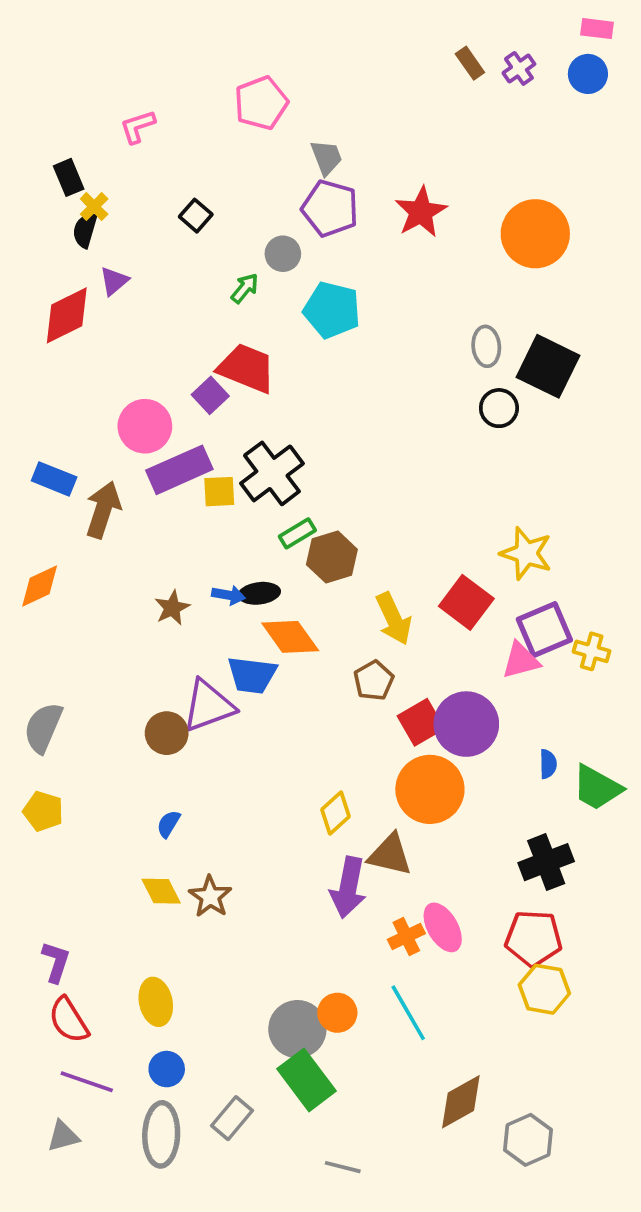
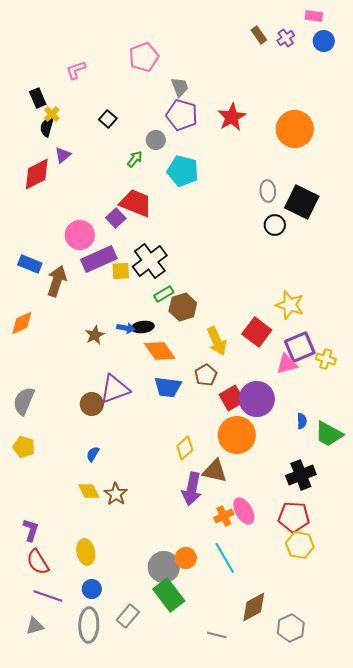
pink rectangle: (597, 29) -> (314, 16), moved
blue trapezoid: (252, 675) -> (168, 387), moved
gray line: (343, 1167) -> (217, 635), moved

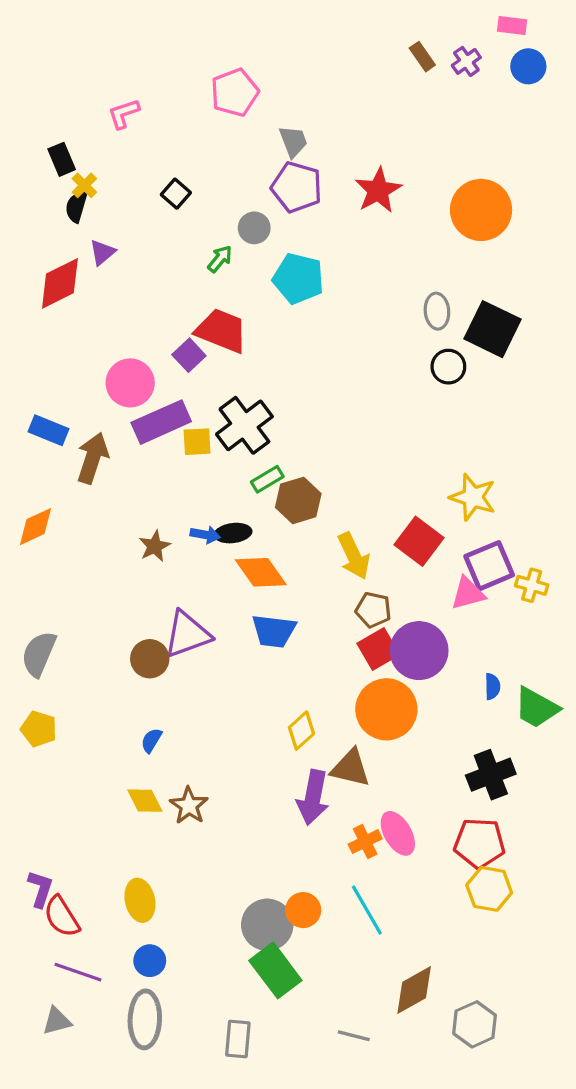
brown pentagon: (206, 375) -> (373, 610), moved, turned -30
purple L-shape: (31, 530) -> (40, 889), moved
gray rectangle: (128, 616) -> (238, 1039), moved, turned -35

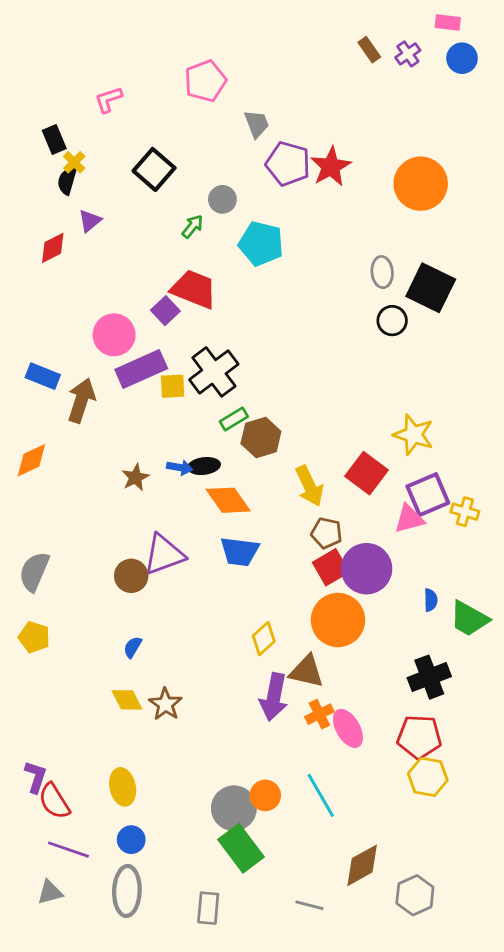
purple pentagon: (297, 187) -> (288, 164), moved
black square: (176, 194) -> (154, 169), size x1.6
red diamond: (60, 283) -> (53, 248), size x0.7
orange cross: (365, 842) -> (319, 714), moved

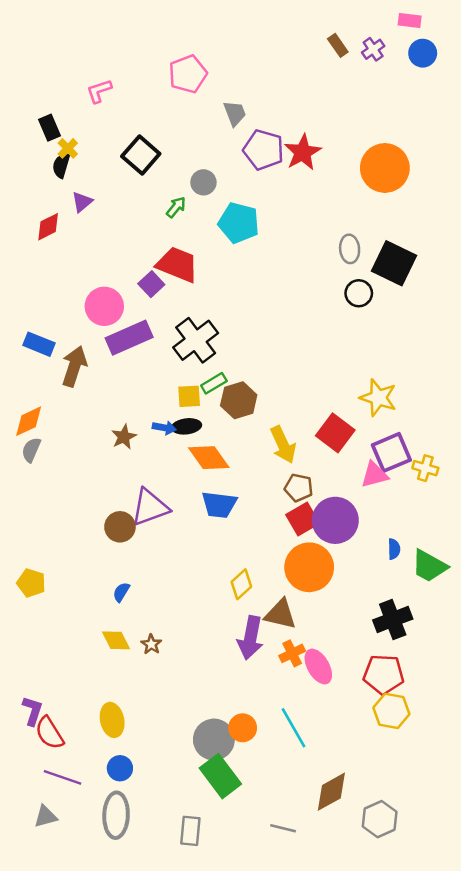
yellow square: (173, 386) -> (189, 396), moved
gray semicircle: (34, 572) -> (31, 450), moved, size x0.7
brown star: (165, 704) -> (151, 644), size x0.7

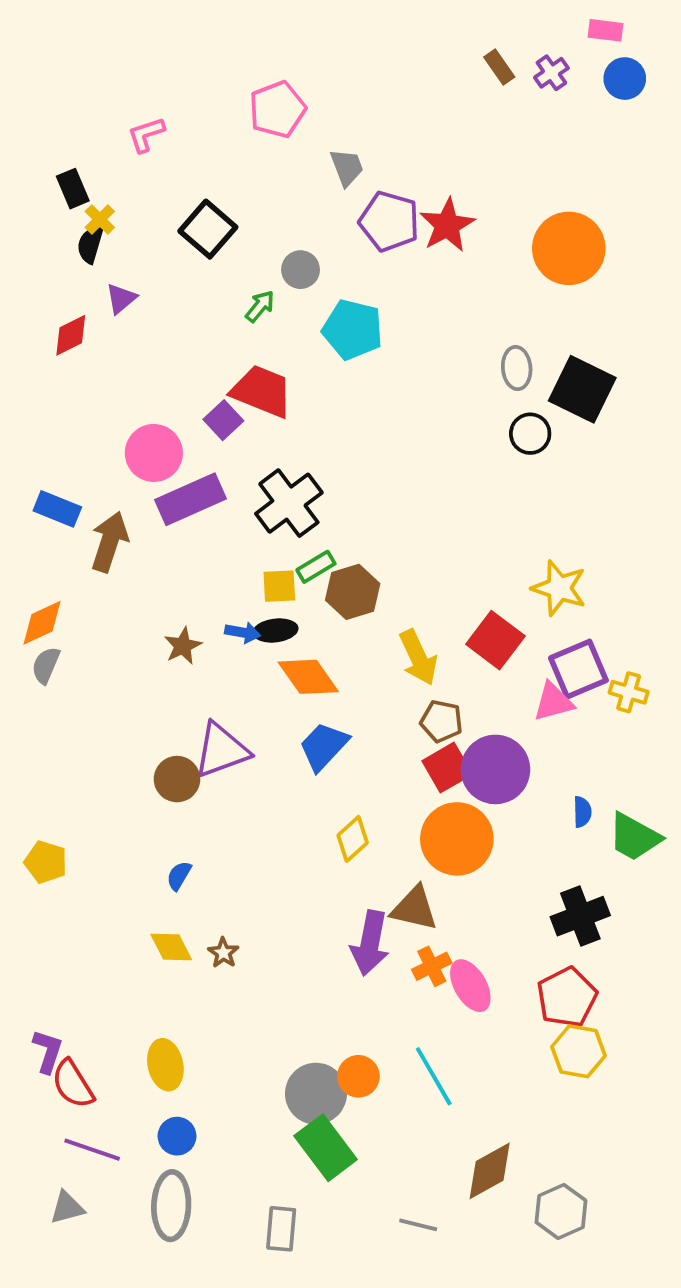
blue trapezoid: (219, 505) -> (324, 746), turned 126
yellow diamond: (241, 584) -> (353, 839), moved
red pentagon: (384, 674) -> (567, 997), turned -30

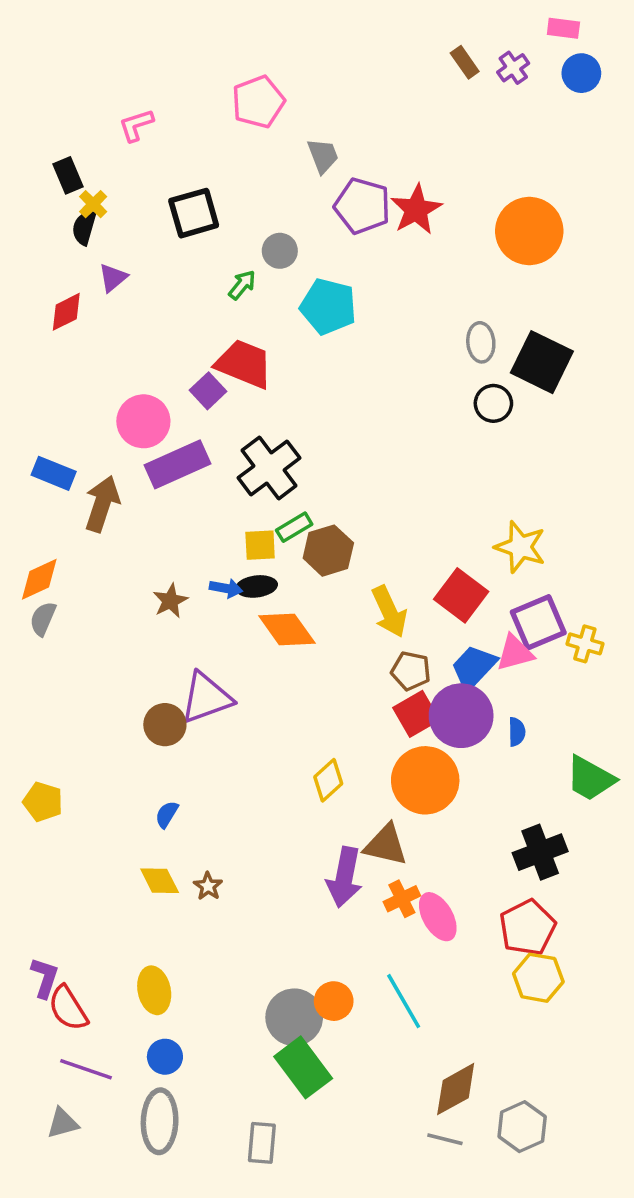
black square: (208, 229) -> (194, 213), turned 33
blue trapezoid: (324, 746) -> (474, 667), moved
blue semicircle: (582, 812) -> (517, 732), moved
gray line: (418, 1225) -> (445, 1139), moved

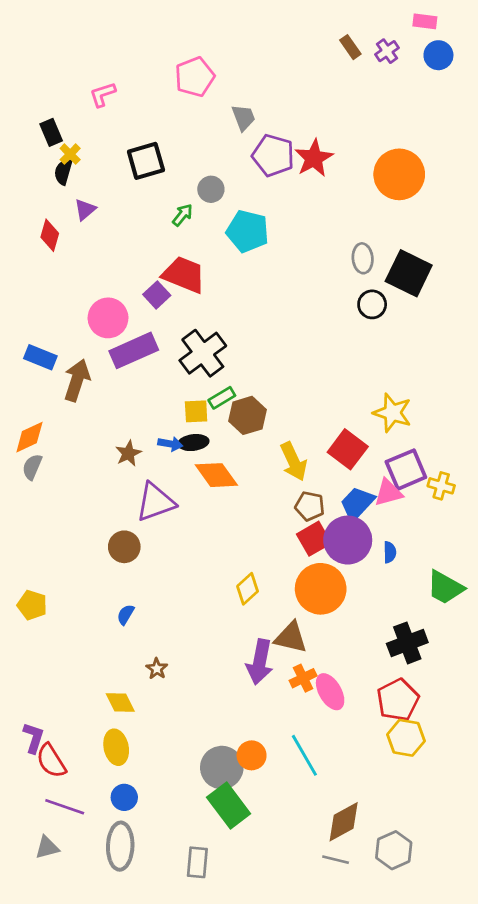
red diamond: (66, 312) -> (50, 235), turned -48
purple triangle: (206, 698) -> (155, 502), moved
yellow diamond: (160, 881) -> (120, 703), moved

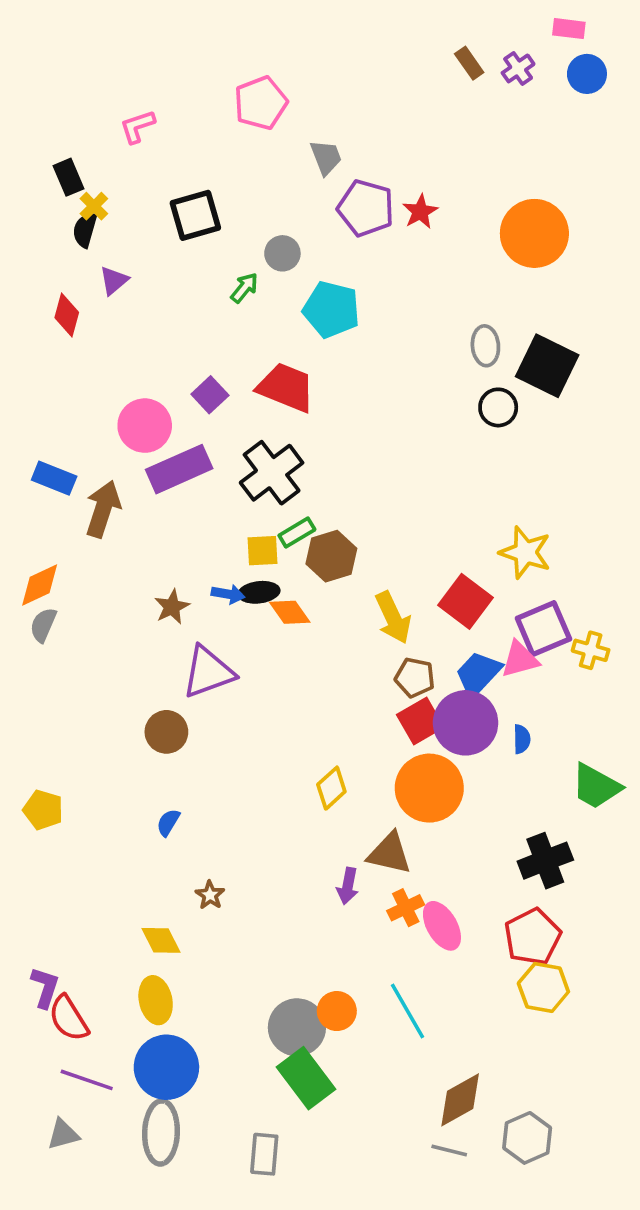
red star: (314, 158) -> (420, 212), size x0.7
red trapezoid: (184, 275) -> (286, 387), moved
orange diamond: (216, 475) -> (290, 612), moved, size x0.7
purple arrow: (260, 662) -> (348, 886), size x0.6
blue circle: (124, 797) -> (166, 1067), size x1.8

